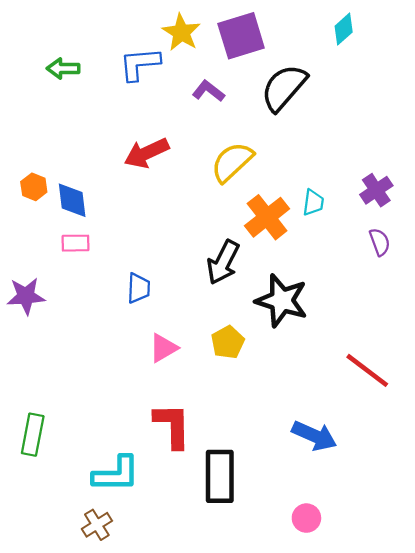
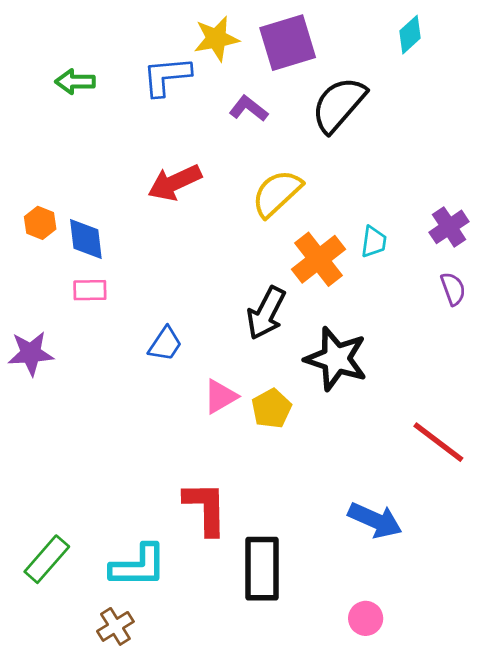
yellow star: (181, 32) -> (216, 39), turned 30
blue trapezoid: (139, 288) -> (165, 344), turned 32
pink triangle: (163, 348) -> (220, 396), moved
green rectangle: (33, 435) -> (47, 559), moved, turned 30

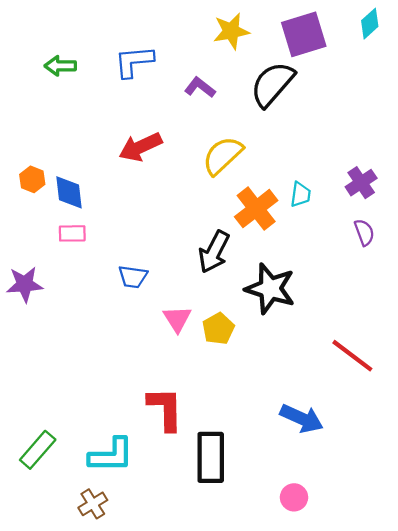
cyan diamond: (410, 35) -> (370, 24), moved
yellow star: (216, 39) -> (231, 31), moved
purple square: (288, 43) -> (304, 34), moved
blue trapezoid: (165, 344) -> (133, 277), turned 64
pink triangle: (220, 396) -> (177, 319), turned -32

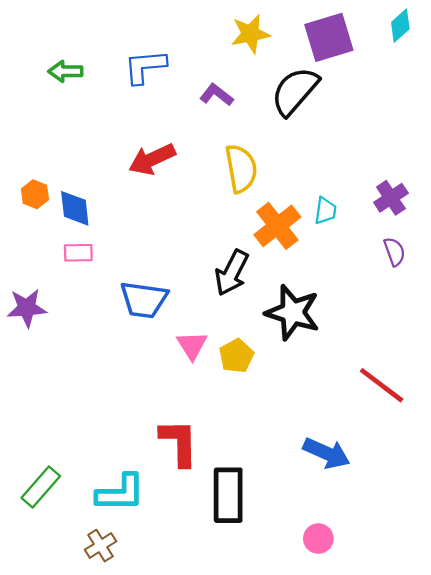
yellow semicircle: (223, 156) -> (241, 168), turned 123
blue trapezoid: (133, 277) -> (144, 300), size x1.5

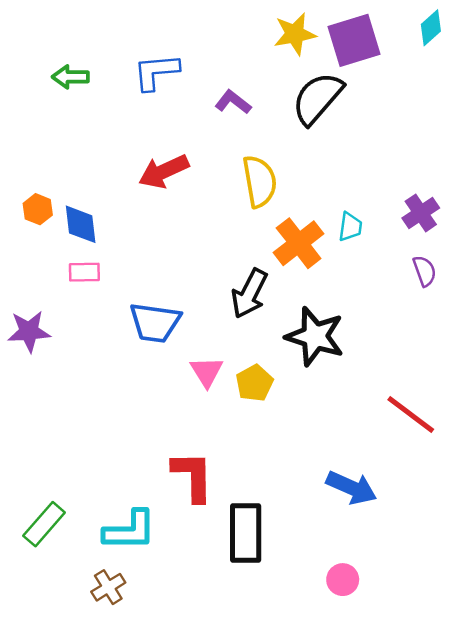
yellow star: (250, 34) -> (295, 34), moved

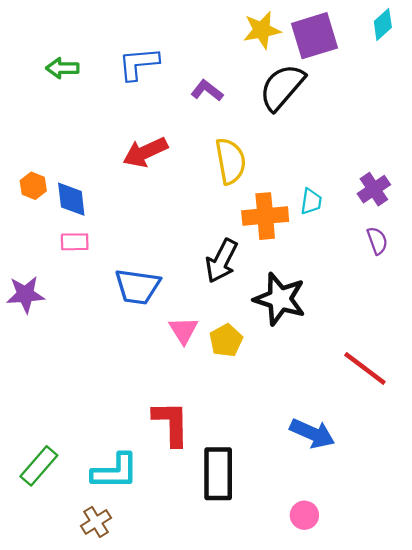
orange cross: (299, 243) -> (265, 216), turned 33

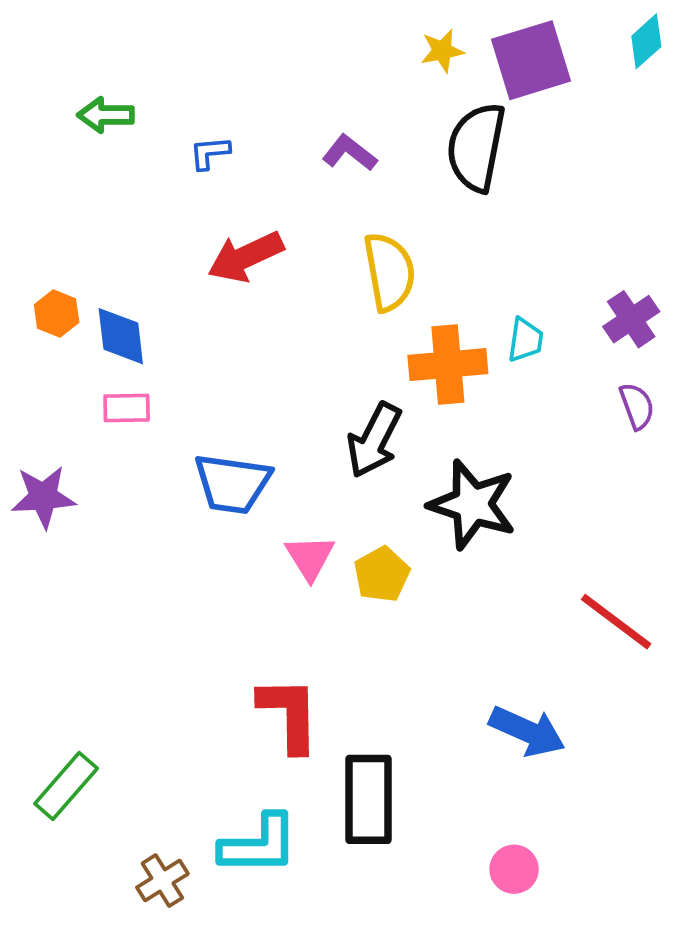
yellow star: (262, 30) -> (442, 51), size x0.7
blue L-shape: (139, 64) -> (210, 153), moved, size x0.6
black semicircle: (282, 87) -> (476, 147), turned -30
cyan L-shape: (115, 472) -> (259, 845), moved

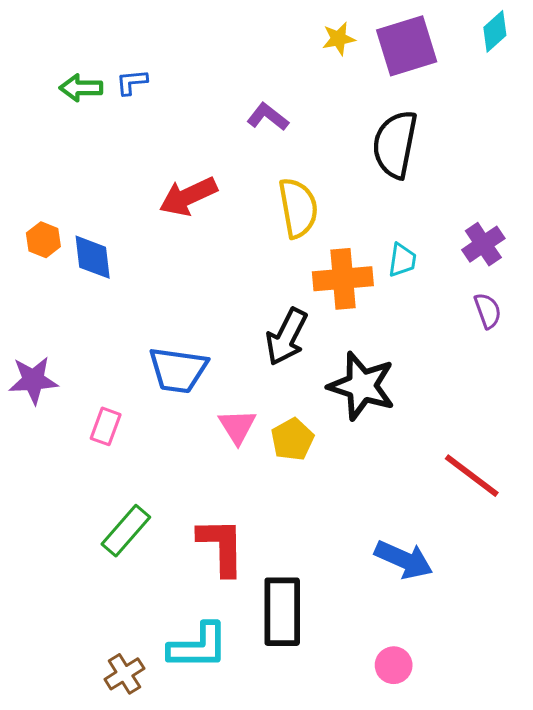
black semicircle: (476, 147) -> (395, 144), moved
blue L-shape: (210, 153) -> (132, 82), moved
pink rectangle: (127, 408) -> (106, 426), moved, turned -69
green rectangle: (66, 786) -> (126, 531), moved

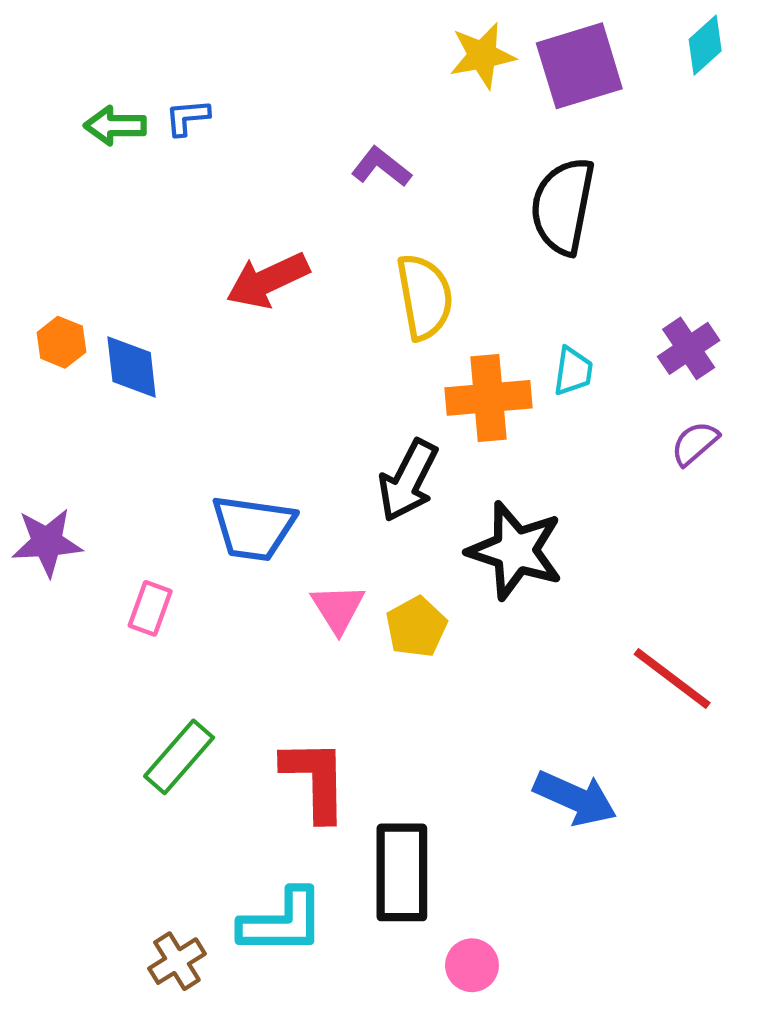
yellow star: (339, 39) -> (482, 55), size x1.4
purple semicircle: (488, 311) -> (695, 443), turned -111
pink circle: (394, 665) -> (472, 965), moved

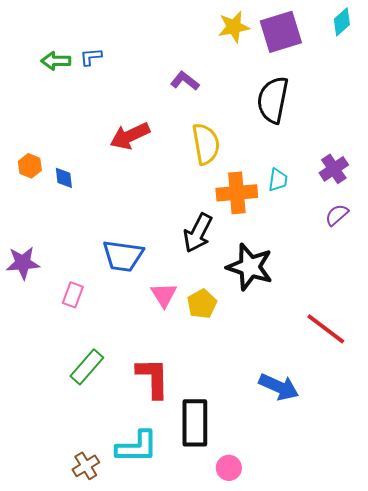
blue diamond: (132, 367) -> (64, 178), size x0.7

